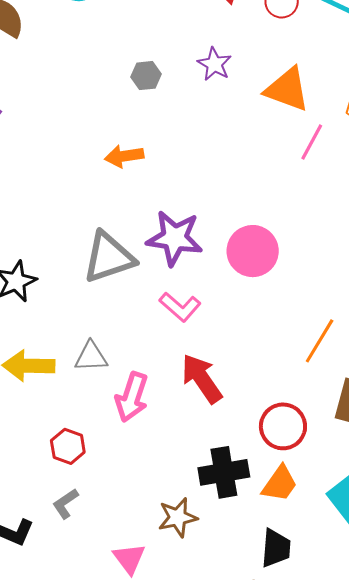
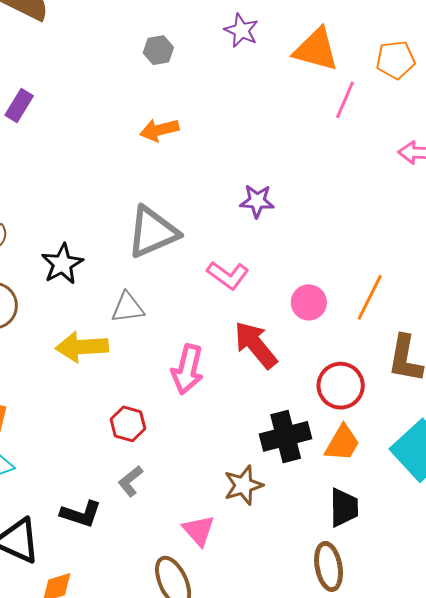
gray hexagon: (146, 76) -> (158, 50), moved
purple star: (175, 238) -> (257, 201), moved, size x0.6
pink circle: (253, 251) -> (309, 302), moved, size x0.7
gray triangle: (91, 357) -> (128, 308), moved

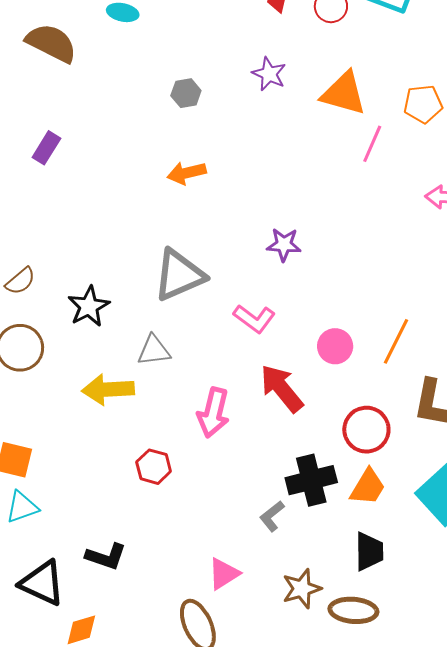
gray L-shape: (131, 481) -> (272, 516), moved
brown star: (243, 485) -> (302, 589), moved
pink triangle: (199, 530) -> (224, 574), turned 39
brown ellipse: (329, 566) -> (353, 610), turned -75

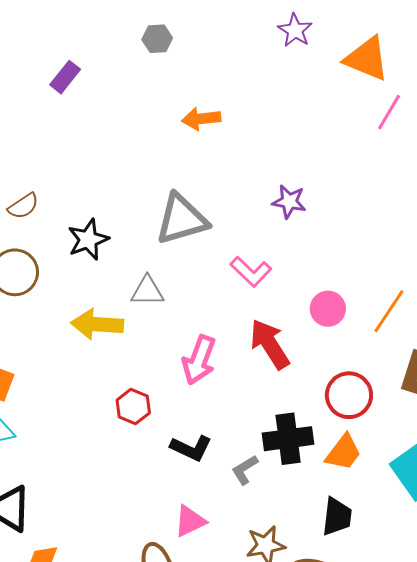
gray hexagon: (186, 93) -> (157, 39), moved
black L-shape: (106, 557) -> (191, 448), moved

